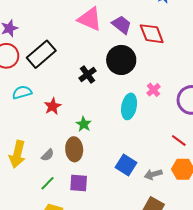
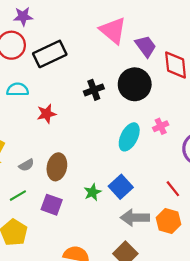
green star: (84, 124) -> (92, 192), moved
blue square: (126, 165) -> (121, 187), moved
gray arrow: (153, 174) -> (135, 218), size x1.4

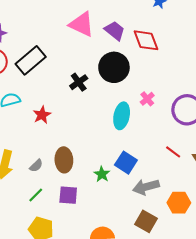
orange hexagon: (169, 221) -> (179, 203), moved

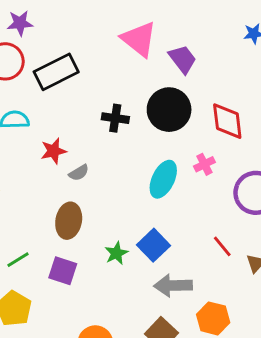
red diamond: (146, 40) -> (227, 121), moved
black cross: (79, 82) -> (115, 118), turned 30
gray semicircle: (36, 166) -> (79, 173), moved

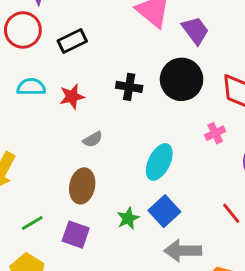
black rectangle: (56, 72) -> (72, 41), size x0.7
red star: (53, 151) -> (72, 97), moved
cyan ellipse: (163, 179) -> (159, 162), moved

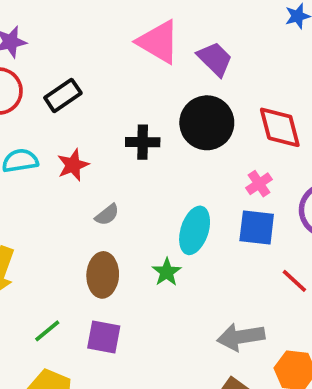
blue square: (164, 211) -> (257, 227), moved, turned -32
green star: (128, 218) -> (167, 272), moved

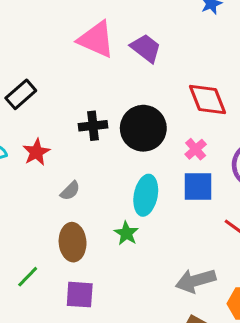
black circle: (207, 123) -> (143, 128), moved
green line: (47, 331) -> (28, 277), moved

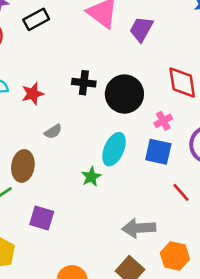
purple trapezoid: (146, 48) -> (141, 29), turned -112
black rectangle: (21, 94) -> (36, 19), moved
brown ellipse: (73, 242) -> (23, 166), moved

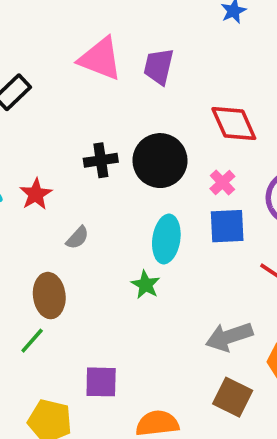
purple square: (42, 218) -> (101, 382), moved

